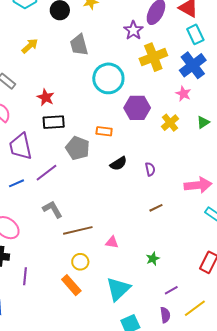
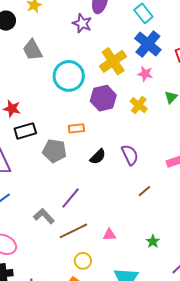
yellow cross: (153, 57) -> (113, 61), moved
purple semicircle: (150, 169) -> (130, 155), size x1.5
purple line: (46, 173) -> (71, 198), moved

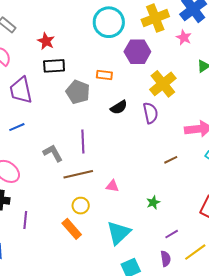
yellow cross: (139, 105) -> (163, 84), moved, size x1.5
brown line: (144, 191) -> (171, 160), moved
purple line: (71, 198) -> (83, 142), turned -55

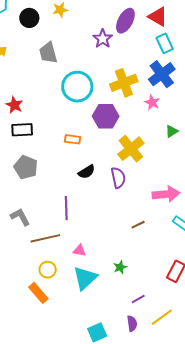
gray pentagon: (78, 92) -> (26, 167), moved
purple line: (83, 142) -> (66, 208), moved
cyan triangle: (119, 233) -> (85, 278), moved

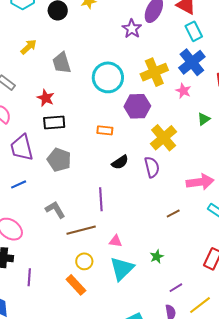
gray trapezoid: (48, 53) -> (62, 63), moved

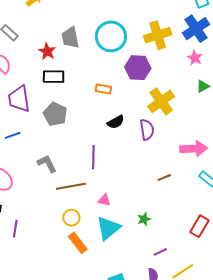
gray trapezoid: (62, 63) -> (70, 38), moved
pink star: (183, 91) -> (195, 58), moved
orange rectangle: (76, 285) -> (78, 243), moved

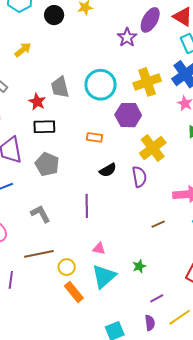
brown line: (71, 186) -> (39, 254), moved

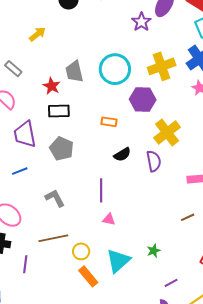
brown line: (158, 224) -> (188, 217), moved
pink triangle: (99, 249) -> (109, 219), moved

